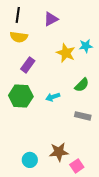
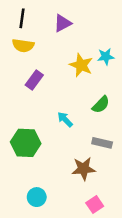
green hexagon: (21, 96) -> (26, 143), moved
cyan arrow: (53, 97) -> (65, 119), turned 64
brown star: (59, 152) -> (84, 169), moved

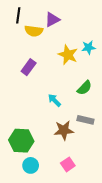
yellow semicircle: (23, 45) -> (34, 31), moved
green hexagon: (26, 143) -> (21, 141), moved
brown star: (84, 169) -> (64, 130), moved
pink square: (95, 204) -> (68, 164), moved

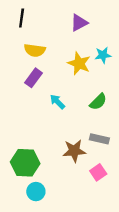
purple triangle: (52, 20) -> (79, 23), moved
yellow semicircle: (34, 31) -> (35, 50), moved
cyan arrow: (54, 100) -> (57, 102), moved
pink square: (68, 164) -> (98, 172), moved

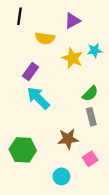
yellow semicircle: (35, 50) -> (45, 38), moved
cyan arrow: (57, 102) -> (38, 98), moved, size x1.6
gray rectangle: (99, 139) -> (91, 117), moved, turned 63
cyan circle: (36, 192) -> (61, 176), moved

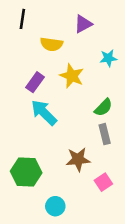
yellow star: (72, 58) -> (72, 76), moved
cyan circle: (61, 176) -> (55, 206), moved

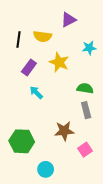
black line: (22, 19) -> (19, 39), moved
green semicircle: (103, 108) -> (85, 88), turned -126
cyan arrow: (44, 113) -> (36, 92), size x0.6

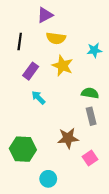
purple triangle: (68, 20) -> (45, 15), moved
yellow semicircle: (42, 36) -> (56, 38), moved

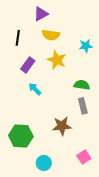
pink square: (90, 158) -> (84, 157), moved

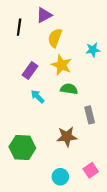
yellow semicircle: (51, 35) -> (55, 38), turned 102
black line: (18, 38) -> (19, 27), moved
green semicircle: (82, 85) -> (69, 89), moved
cyan circle: (44, 163) -> (60, 177), moved

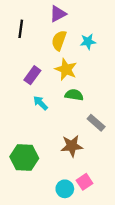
purple triangle: (44, 15) -> (58, 14), moved
cyan star: (93, 50) -> (88, 42), moved
gray rectangle: (90, 115) -> (96, 123), turned -35
pink square: (91, 170) -> (84, 182), moved

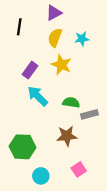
green semicircle: (74, 95) -> (71, 102), moved
cyan arrow: (40, 103) -> (38, 96), size x1.5
gray rectangle: (96, 123) -> (89, 114), turned -56
cyan circle: (65, 189) -> (41, 176), moved

